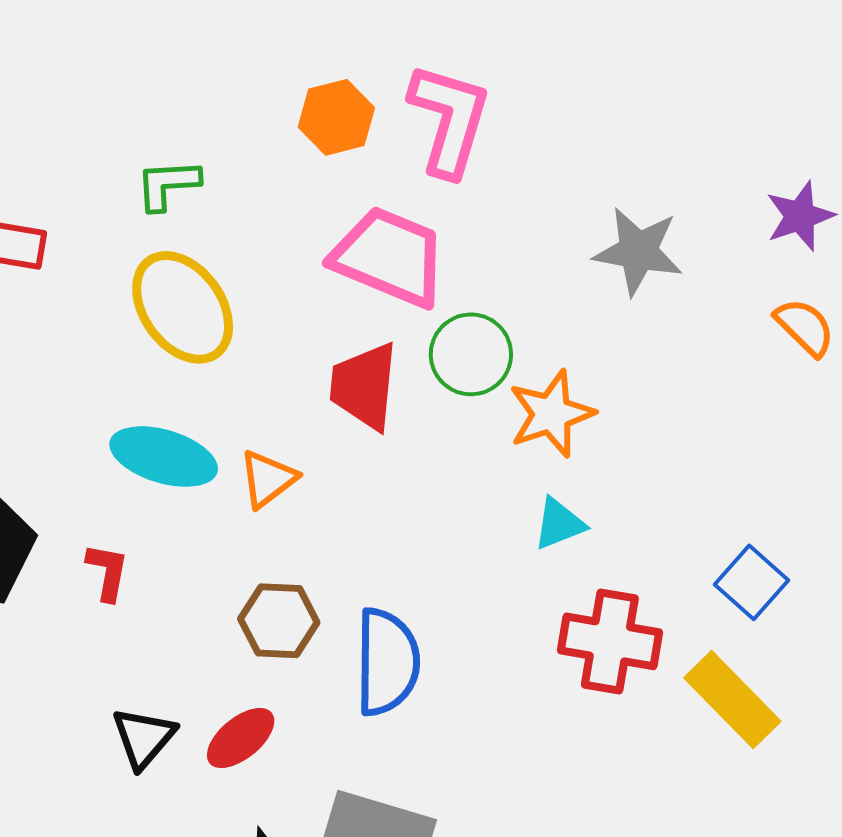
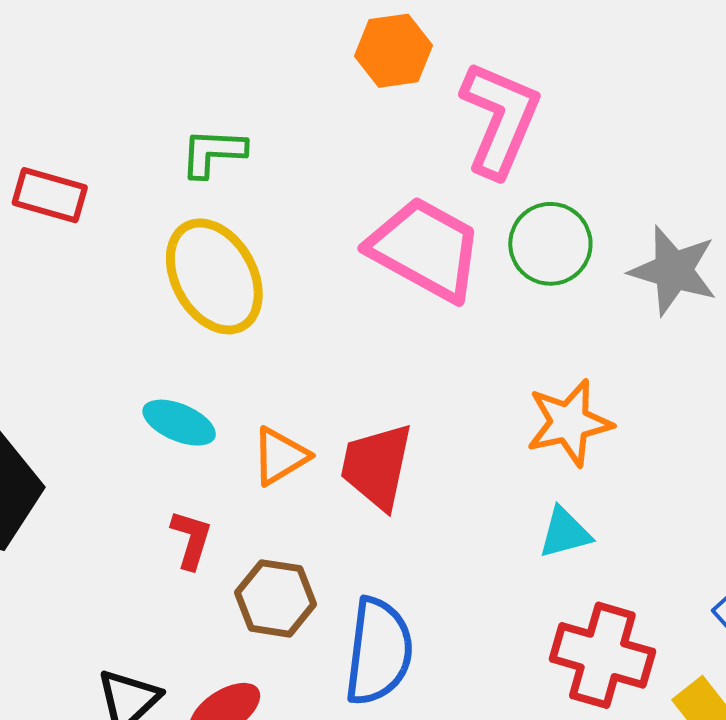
orange hexagon: (336, 117) -> (393, 51), moved
green circle: (471, 354) -> (550, 244), moved
red trapezoid: (364, 386) -> (377, 466), moved
cyan ellipse: (164, 457) -> (179, 423), size x0.7
red L-shape: (107, 572) -> (191, 539), moved

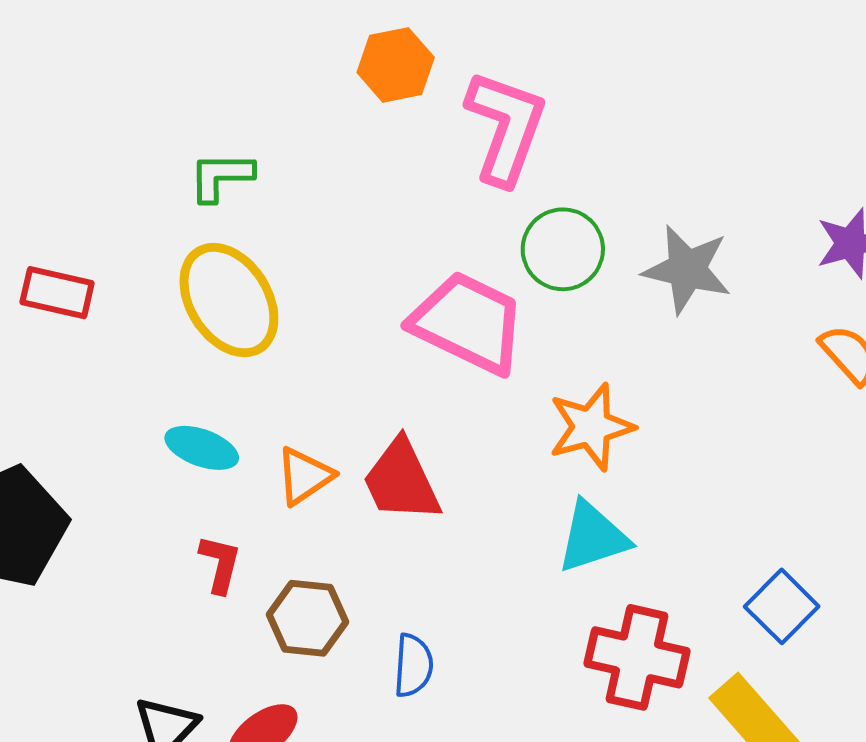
red rectangle: (50, 195) -> (57, 293), moved
pink trapezoid: (425, 249) -> (468, 323), moved
red trapezoid: (377, 466) -> (401, 481), turned -34
cyan triangle: (565, 533) -> (593, 537), size x1.4
blue semicircle: (379, 651) -> (413, 665), size x0.6

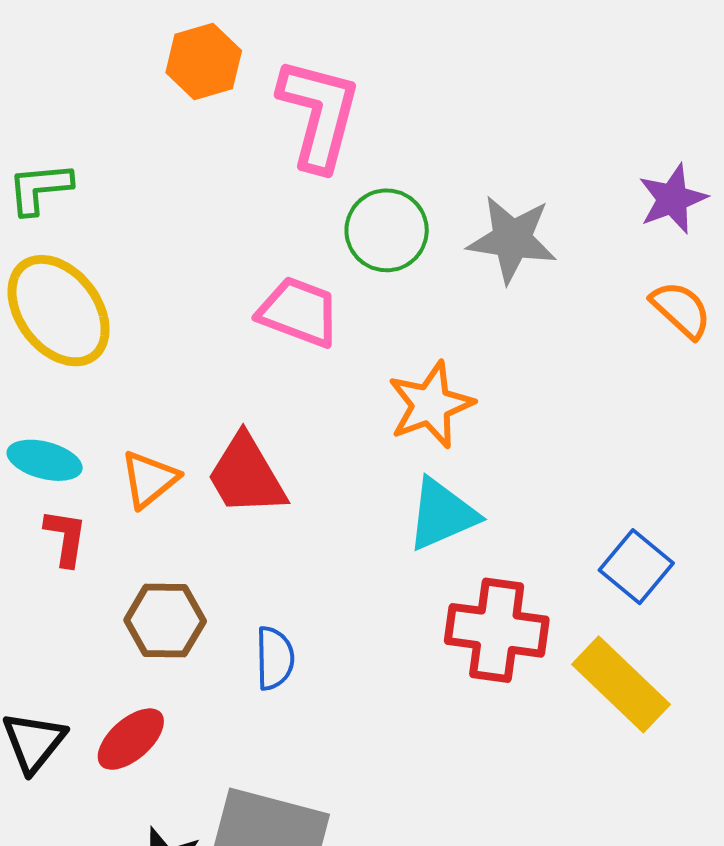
pink trapezoid: (468, 323) -> (299, 312), size x0.7
red L-shape: (220, 564) -> (66, 537), moved

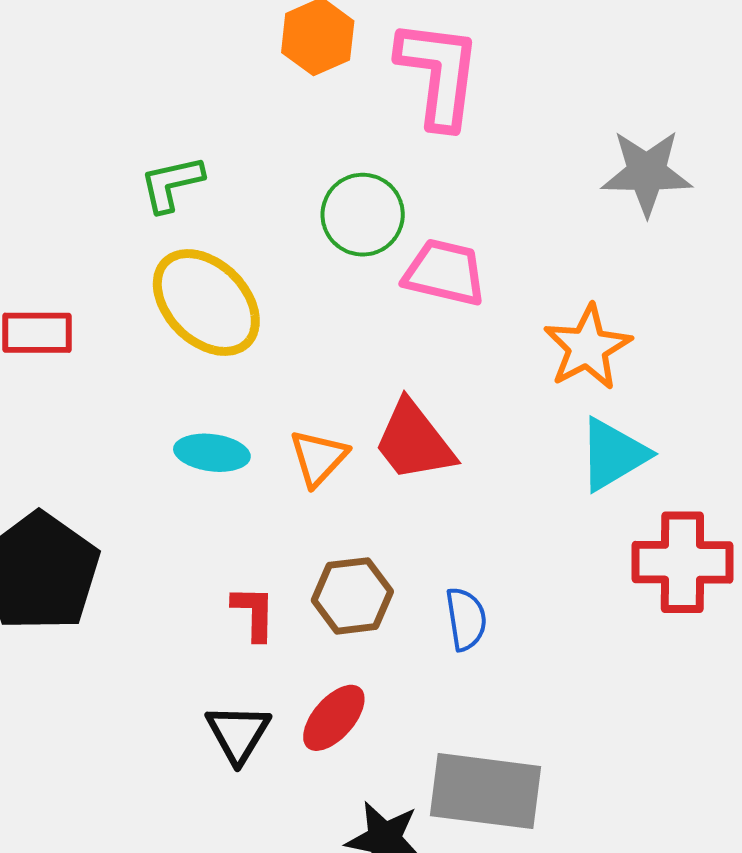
green circle: (387, 230) -> (363, 215), moved
red L-shape: (66, 537) -> (254, 613), moved

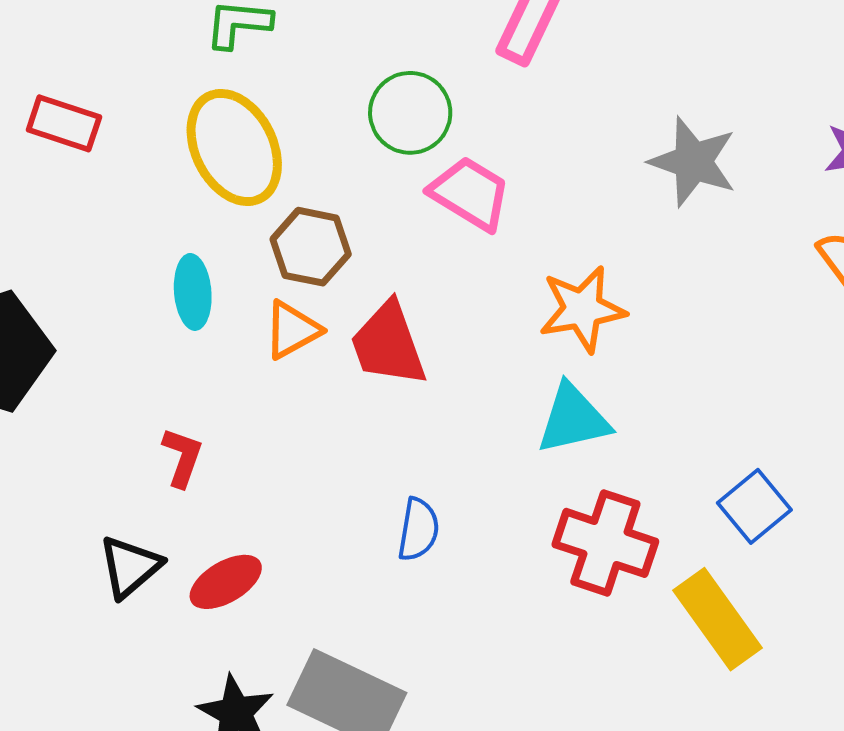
cyan ellipse: (212, 453) -> (193, 292), turned 60
brown hexagon: (352, 596) -> (311, 247), moved
blue semicircle: (466, 619) -> (418, 530), moved

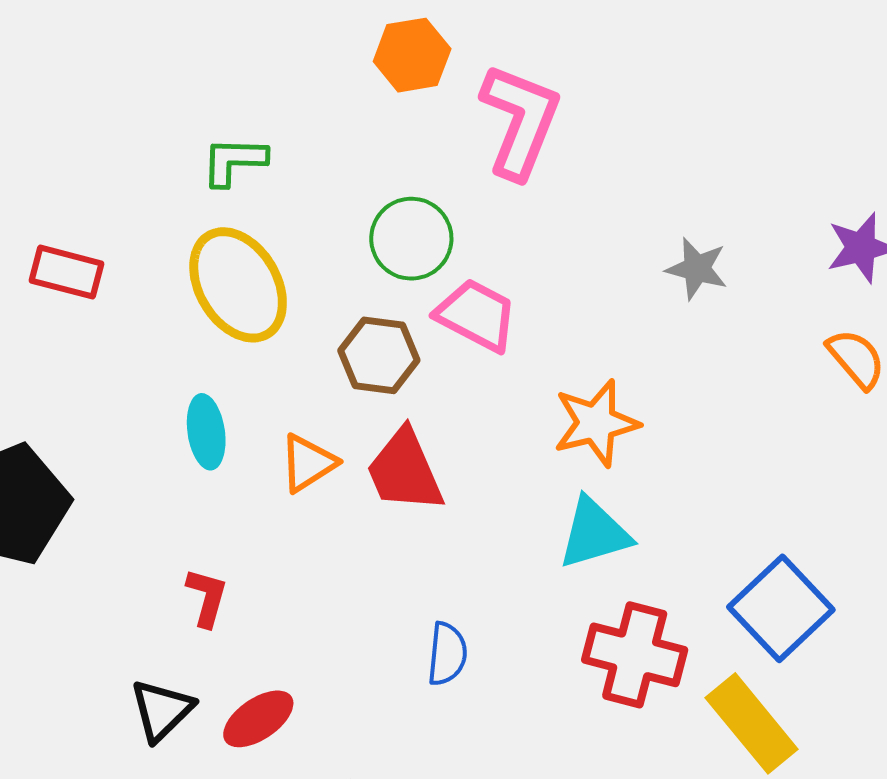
gray star: (693, 162) -> (697, 269), size x0.7
brown hexagon: (311, 247) -> (379, 355), moved
blue square: (754, 506) -> (781, 608), size x1.4

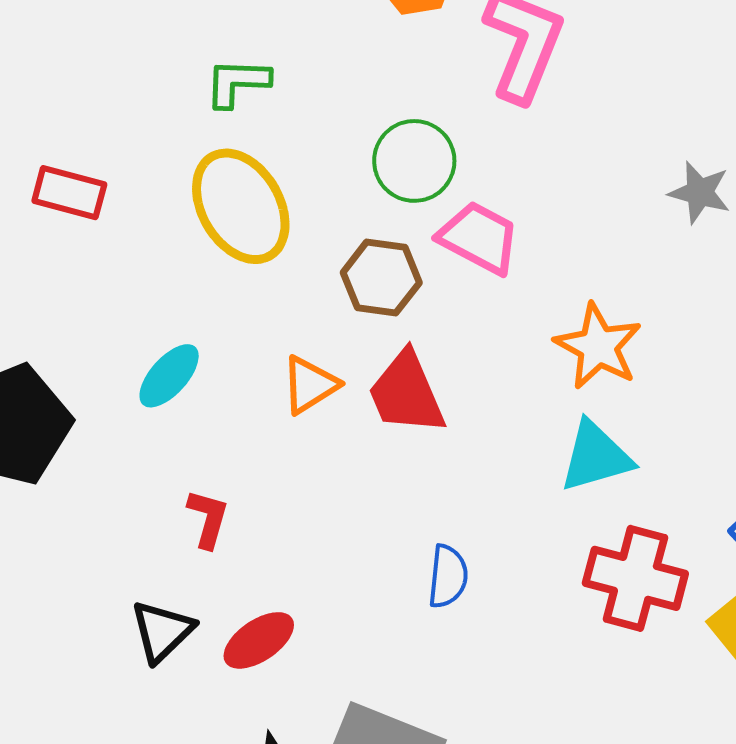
orange star: (596, 423) -> (598, 346), turned -30
cyan ellipse: (206, 432) -> (169, 376), moved, turned 50

